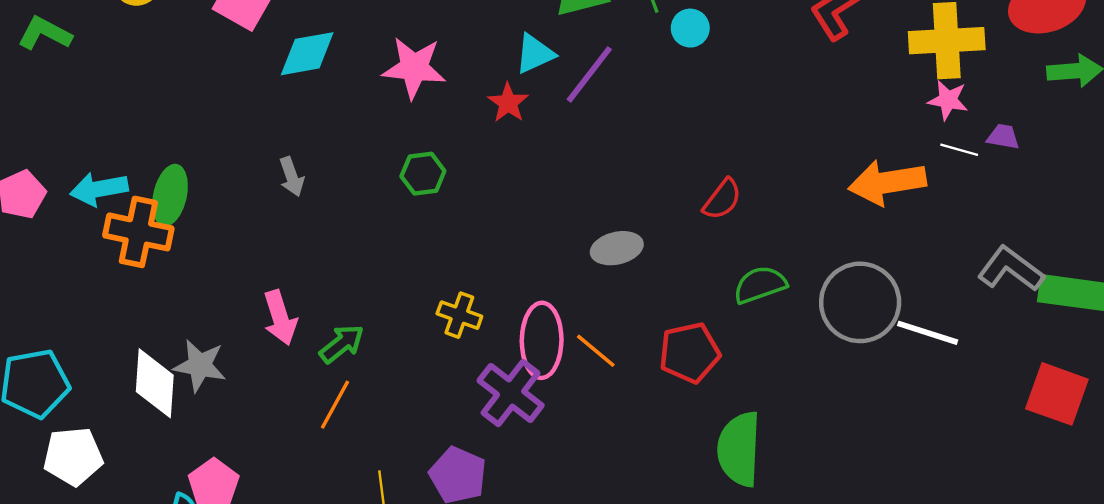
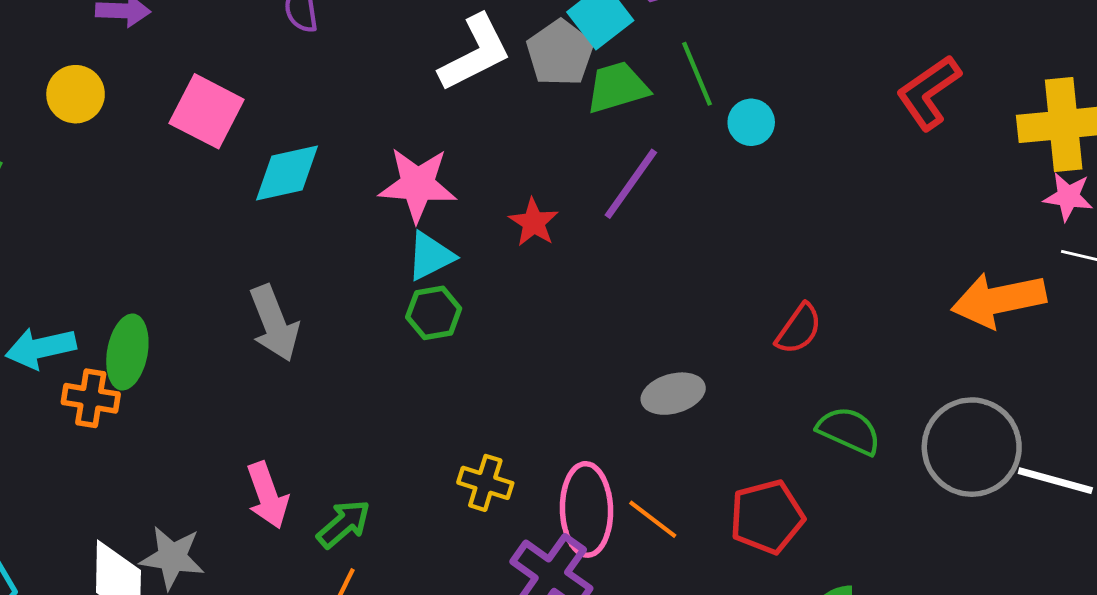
cyan triangle: (535, 54) -> (430, 256), moved
gray arrow: (292, 177) -> (274, 323), size x1.6
orange cross: (138, 232) -> (91, 398), size x0.7
green semicircle: (760, 285) -> (849, 431), turned 46

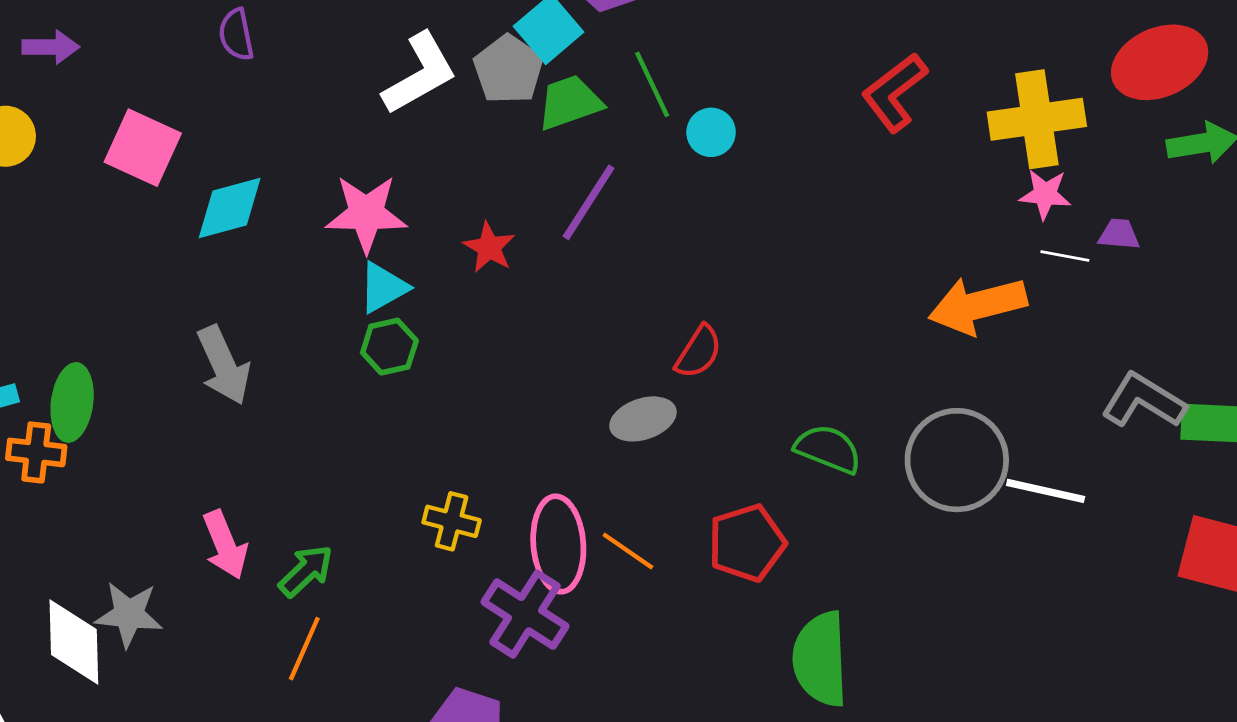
red semicircle: (799, 329) -> (699, 352), moved

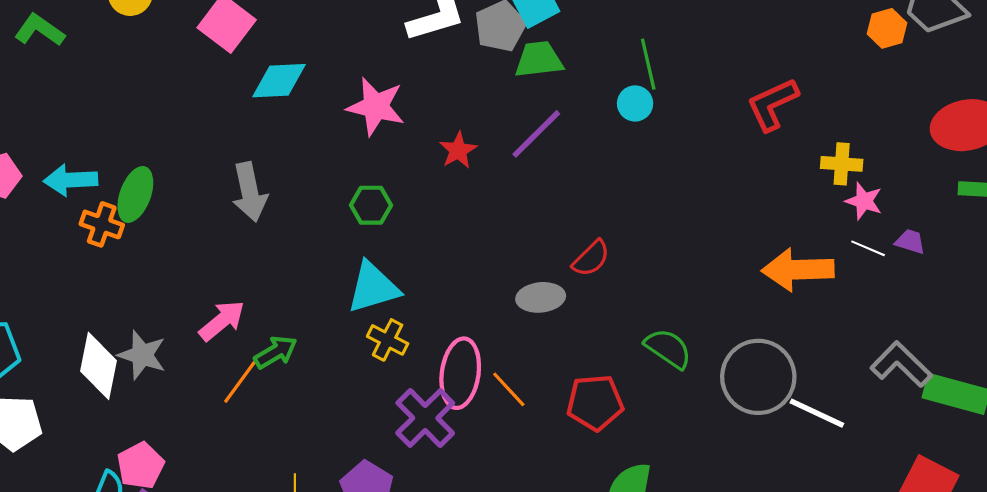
green line: (652, 84) -> (648, 64), moved
yellow cross: (1037, 119) -> (842, 164), moved, size x0.6
cyan triangle: (383, 287) -> (373, 287), moved, size x1.4
pink arrow: (225, 545) -> (222, 321), turned -120
orange line: (304, 649) -> (240, 382), moved

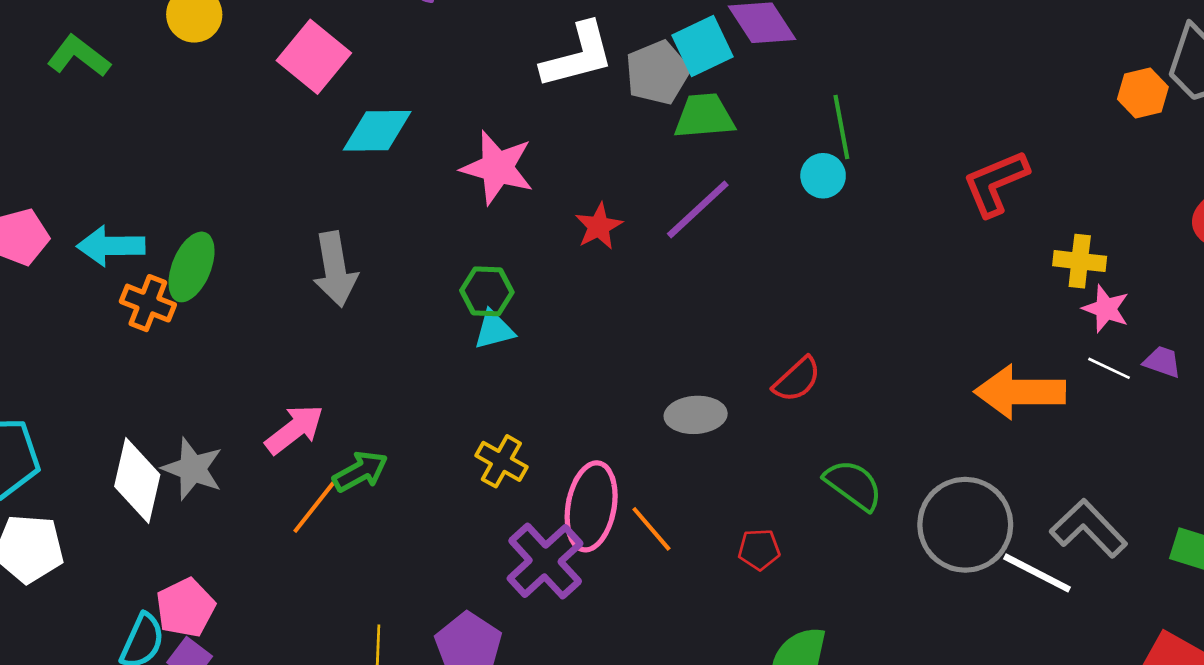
red semicircle: (591, 258) -> (797, 379), moved
cyan triangle: (373, 287) -> (494, 330), moved, size x0.6
gray L-shape: (901, 364) -> (1088, 528), moved
red pentagon: (595, 403) -> (759, 549), size x0.6

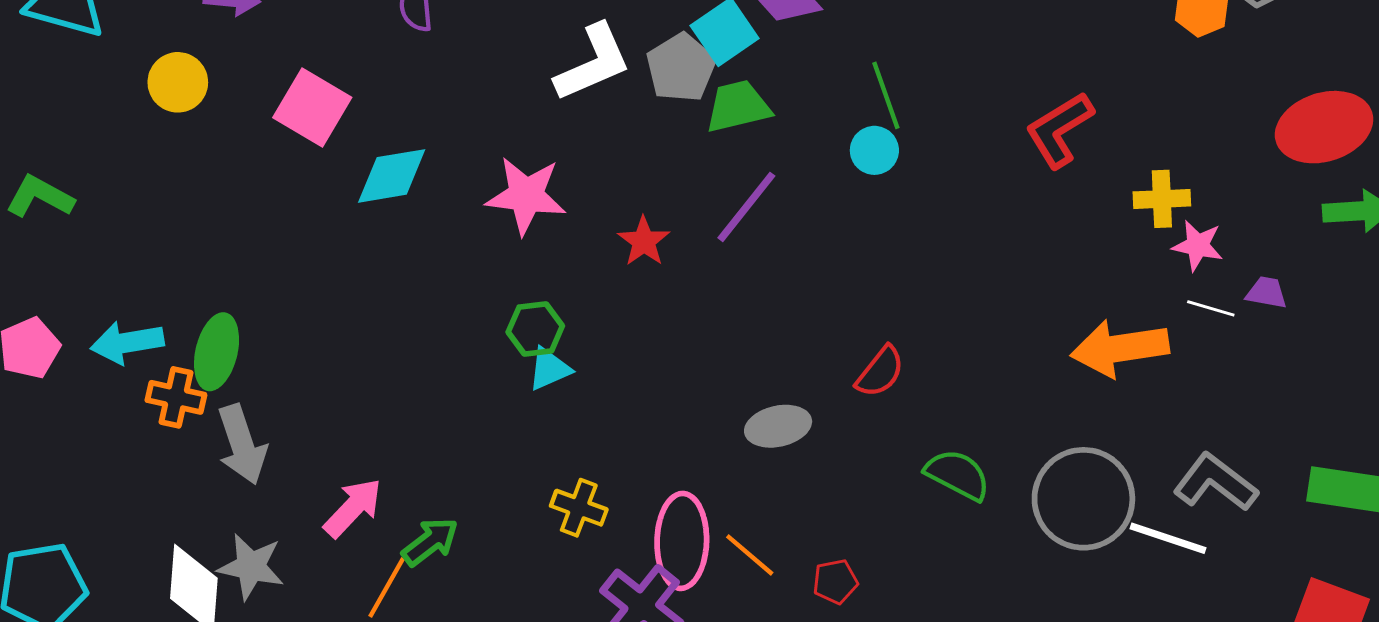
green L-shape: (79, 56) -> (40, 197), moved
gray arrow: (335, 269) -> (242, 445), moved
red pentagon: (759, 549) -> (835, 582), moved

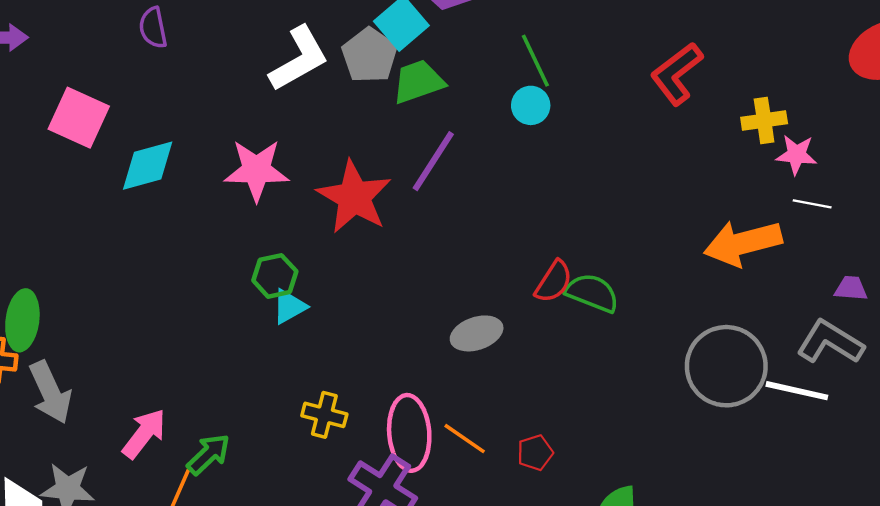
red star: (644, 241) -> (354, 197), size x1.8
purple trapezoid: (1267, 293) -> (851, 288), moved
green semicircle: (958, 475) -> (592, 293), moved

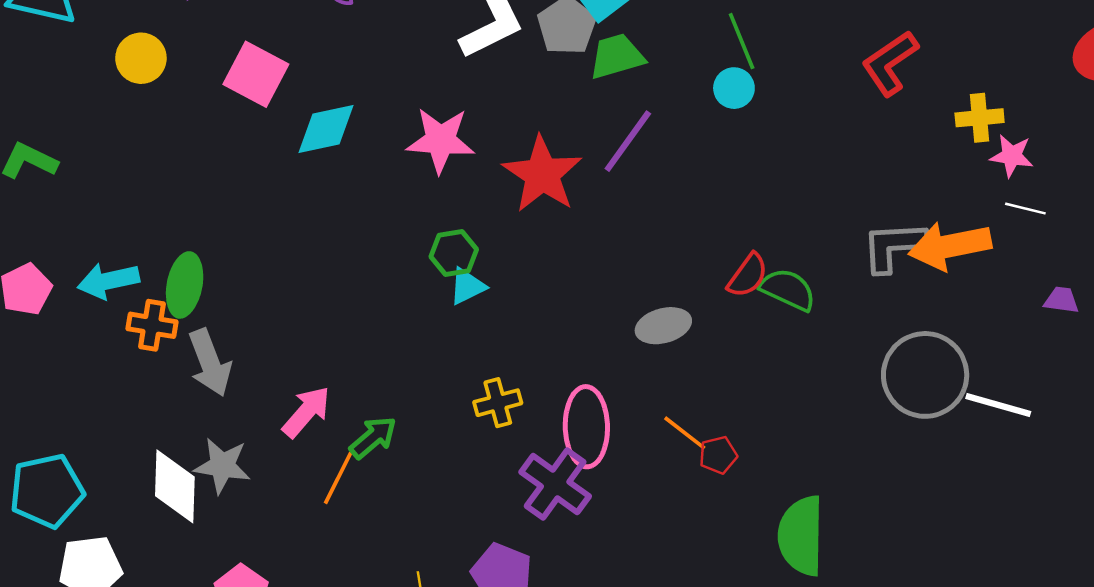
gray L-shape: (830, 342) -> (894, 246), moved, turned -38
yellow cross: (324, 415) -> (498, 403), turned -33
orange line: (465, 439) -> (685, 433), moved

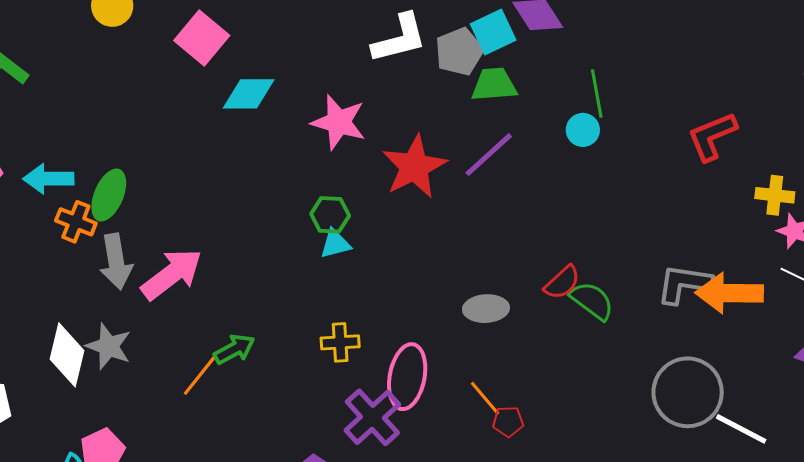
pink arrow: (306, 412) -> (172, 274), moved, size x1.4

